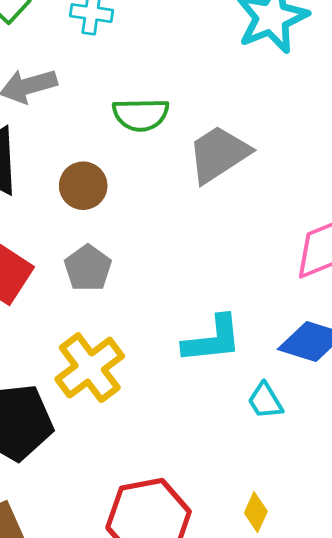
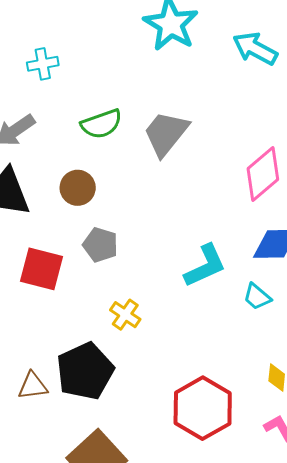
yellow cross: (90, 368) -> (125, 315), size x0.6

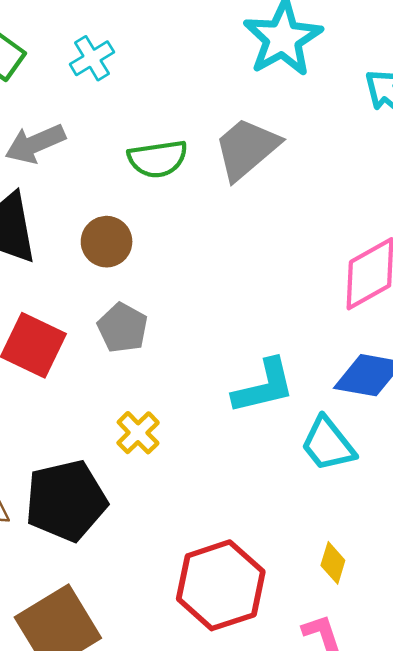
cyan cross: (43, 64) -> (92, 58), turned -32
gray trapezoid: (166, 133) -> (247, 149), moved
cyan trapezoid: (257, 297) -> (328, 444), size x1.4

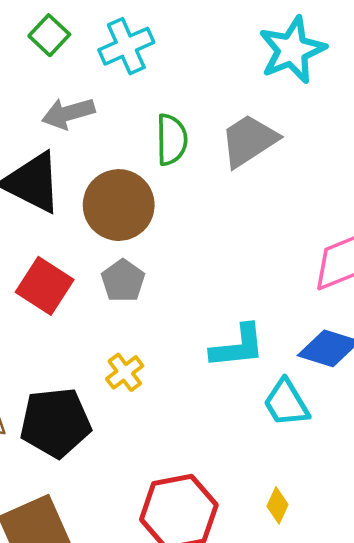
cyan cross: (92, 58) -> (126, 46), size x1.4
green semicircle: (158, 159) -> (172, 140), turned -90
brown circle: (107, 242) -> (119, 205), size x1.6

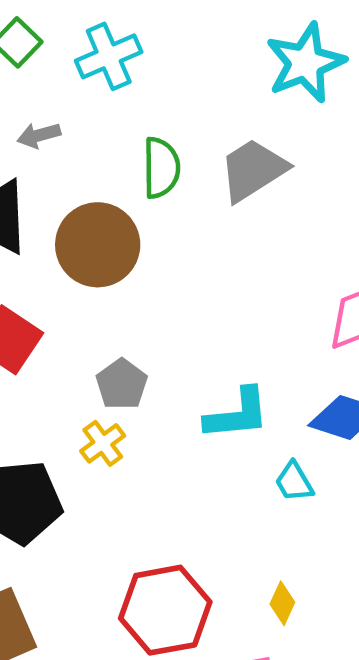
gray arrow: (68, 113) -> (39, 135), size x0.7
gray pentagon: (123, 281) -> (122, 384), moved
cyan trapezoid: (286, 403) -> (294, 482), size x0.7

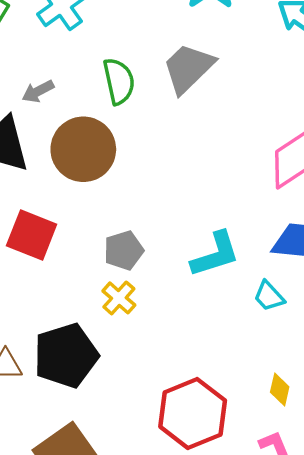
gray arrow: (39, 135) -> (38, 91), moved
gray pentagon: (122, 384) -> (124, 250), turned 30

